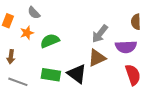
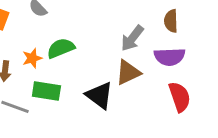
brown semicircle: (136, 22) -> (171, 21), moved
orange star: (27, 33) -> (32, 58), moved
green rectangle: (51, 75) -> (46, 91), moved

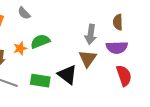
gray arrow: (132, 38) -> (91, 34), turned -30
brown triangle: (128, 72) -> (88, 58), turned -30
green rectangle: (46, 91) -> (40, 81), moved

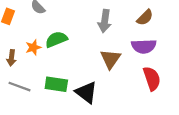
brown semicircle: (118, 22) -> (145, 18), turned -133
gray arrow: (91, 34) -> (105, 21), moved
black triangle: (67, 75) -> (86, 92), moved

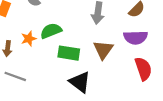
green rectangle: (56, 84) -> (69, 53), moved

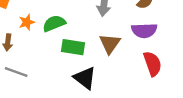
orange star: (29, 39) -> (27, 22), moved

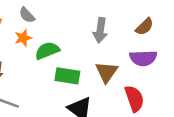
orange star: (27, 22) -> (23, 38), moved
red semicircle: (153, 64) -> (134, 99), moved

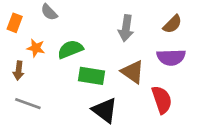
orange star: (23, 38) -> (36, 48), moved, turned 30
brown triangle: (107, 72) -> (133, 72), turned -30

